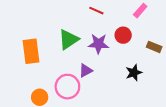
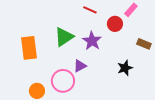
red circle: (123, 35) -> (115, 24), moved
purple star: (98, 44) -> (92, 41), turned 30

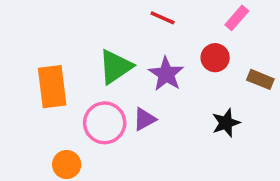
red circle: (115, 24) -> (215, 58), moved
pink circle: (63, 81) -> (105, 123), moved

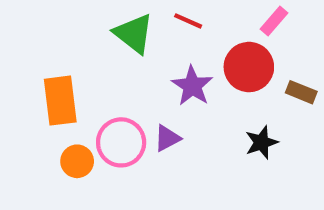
red circle: (215, 58) -> (249, 67), size x1.5
green triangle: (115, 67) -> (134, 34), moved, turned -48
orange circle: (67, 165) -> (77, 161), moved

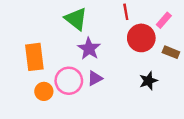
red line: (188, 21) -> (126, 12), moved, turned 56
pink rectangle: (274, 21) -> (164, 20), moved
purple star: (192, 86) -> (89, 49), moved

